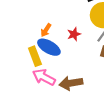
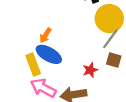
red star: (74, 34) -> (90, 70), moved

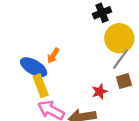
blue ellipse: (49, 54) -> (34, 67), moved
brown square: (114, 60) -> (124, 81), turned -32

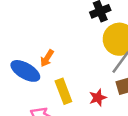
yellow rectangle: (41, 86) -> (63, 91), moved

